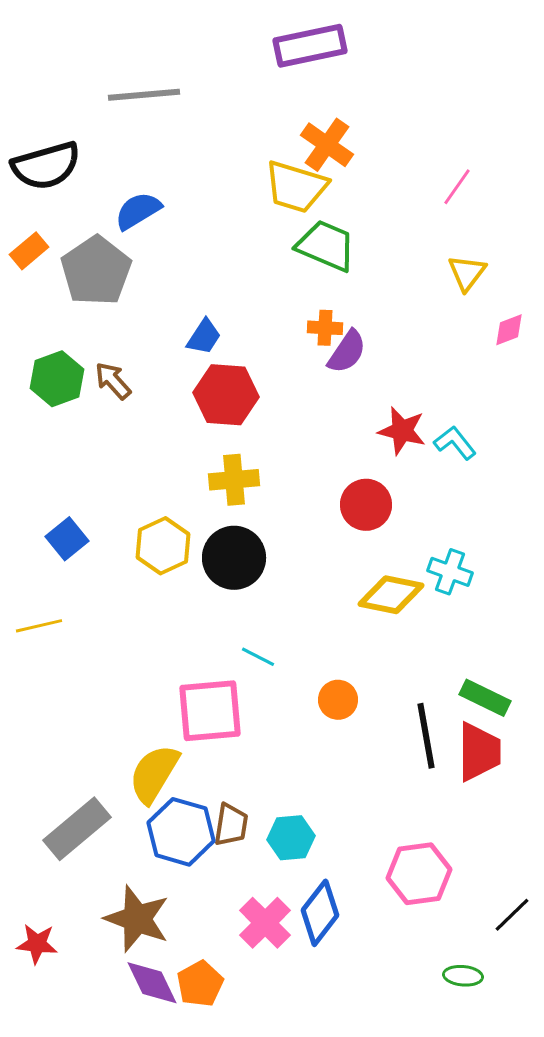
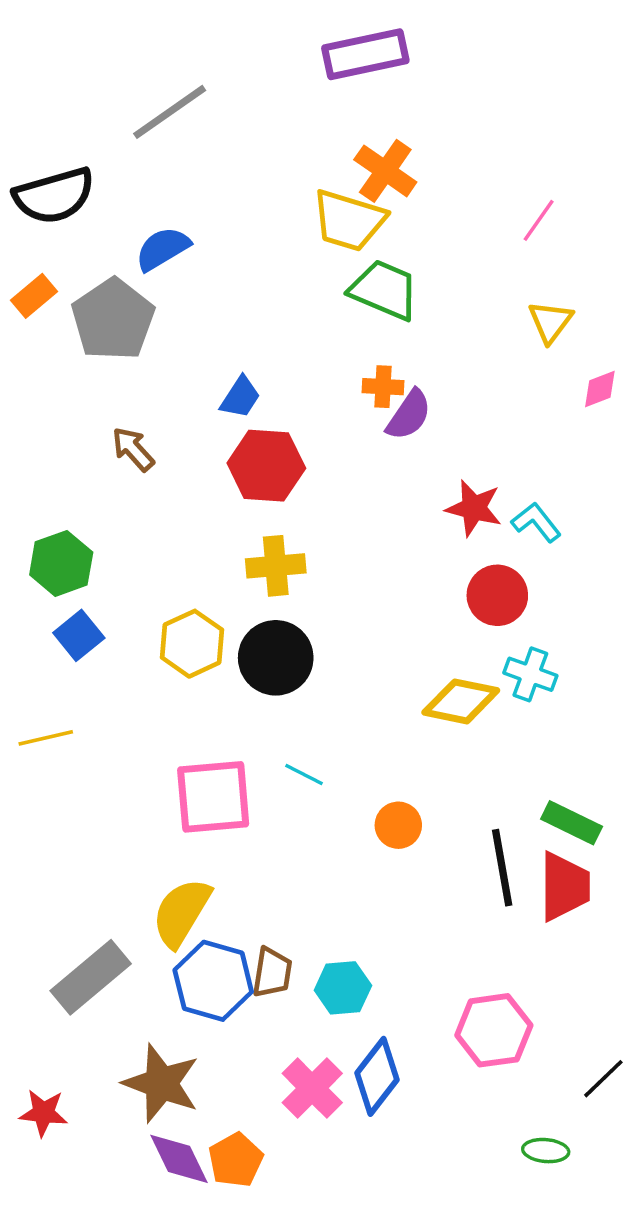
gray line: (144, 95) -> (170, 112), turned -30
green hexagon: (57, 379) -> (61, 563), moved
red circle: (366, 505) -> (497, 595), moved
pink square: (210, 711) -> (213, 797), moved

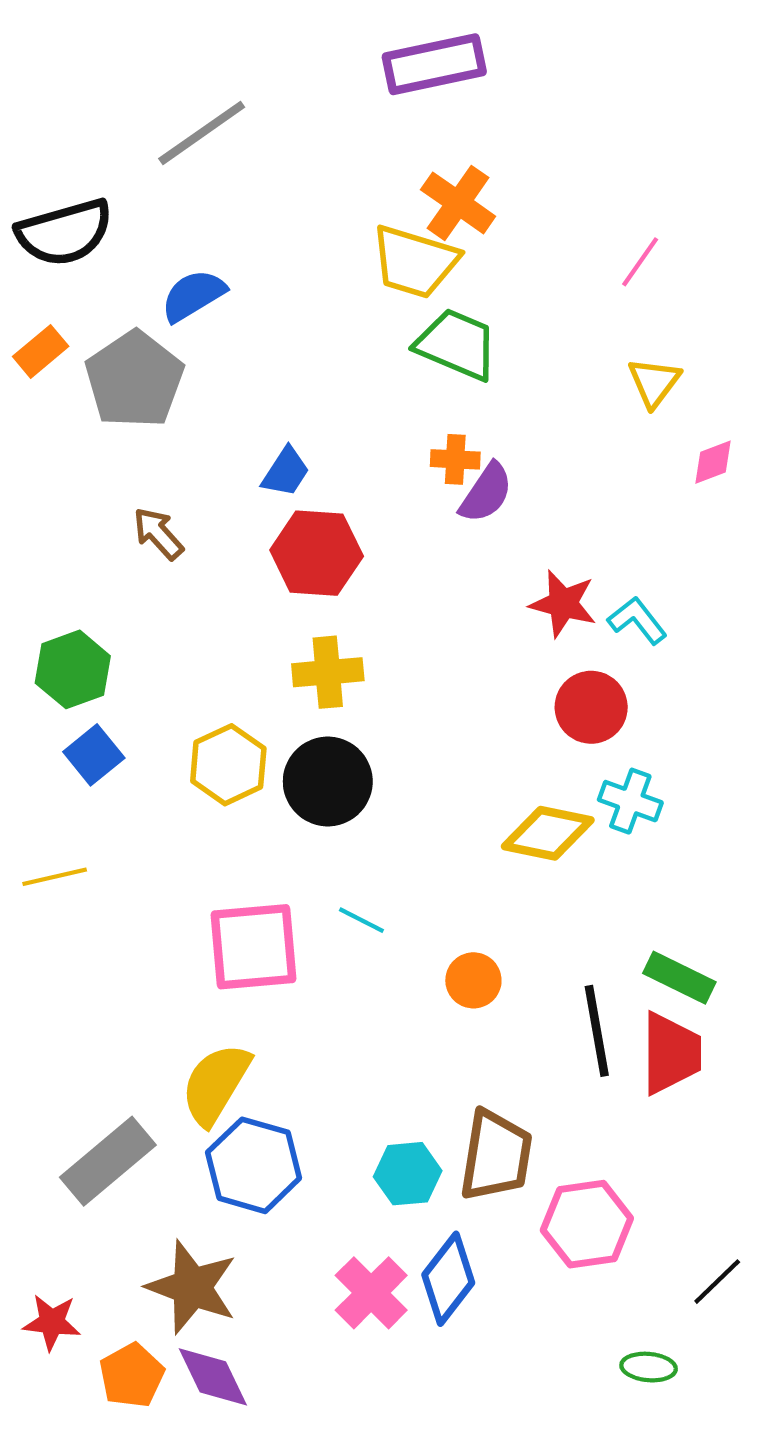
brown trapezoid: (272, 973) -> (496, 1156), moved, size x1.5
orange pentagon: (236, 1160) -> (132, 1375), moved

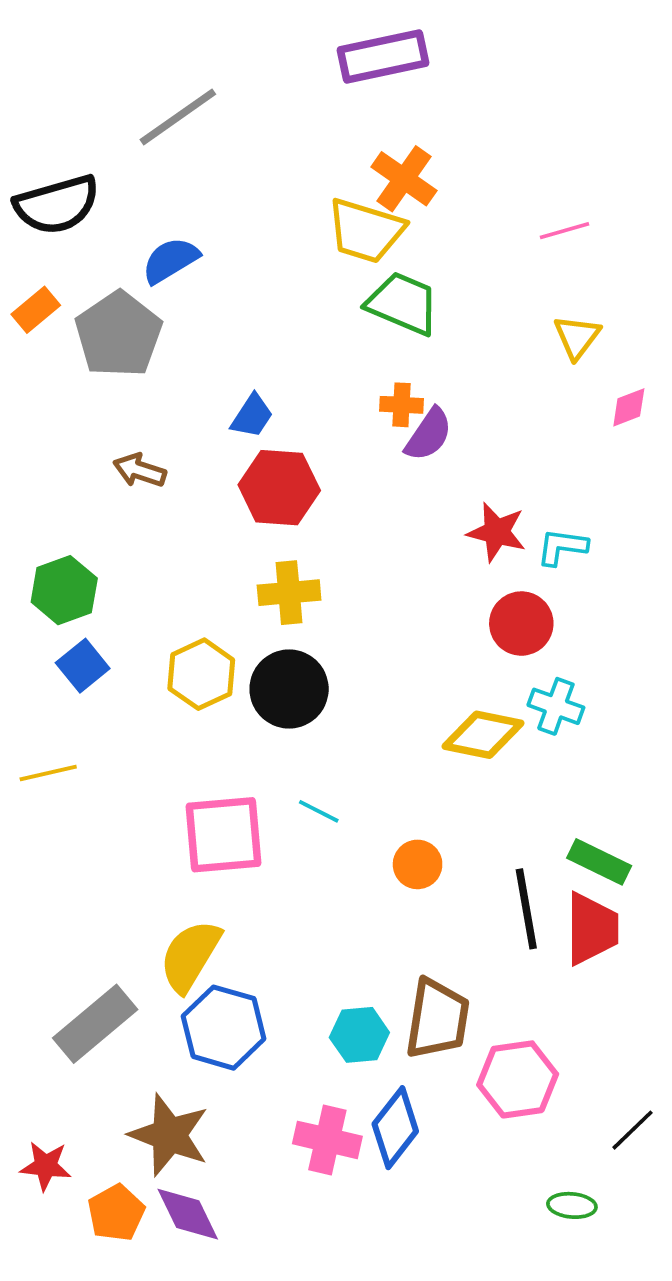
pink line: (640, 262) -> (565, 231), turned 39
brown arrow: (158, 534) -> (140, 470), turned -30
cyan L-shape: (637, 620) -> (562, 547), turned -44
pink cross: (371, 1293) -> (327, 1140), turned -32

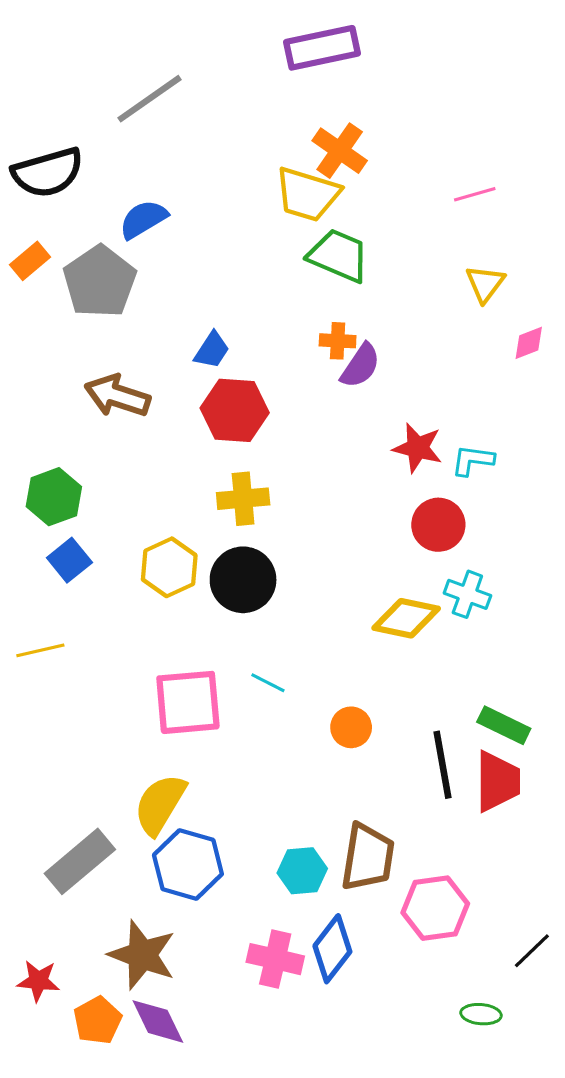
brown arrow: (140, 470) -> (117, 396), size x1.5

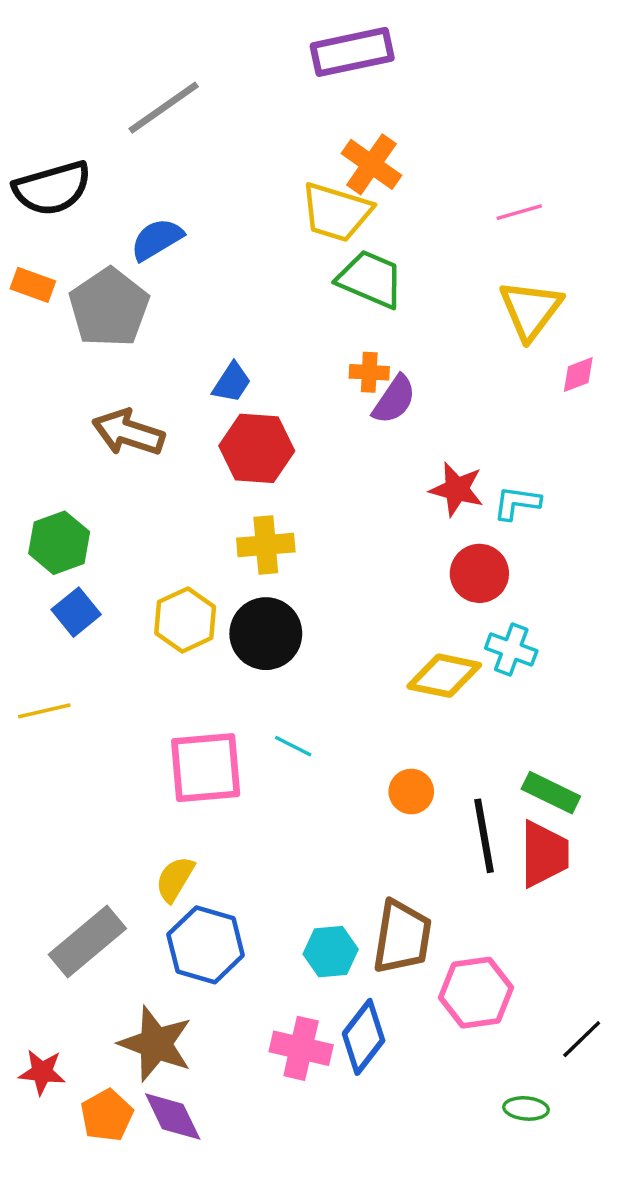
orange rectangle: (30, 261) -> (33, 285), turned 60
yellow triangle: (485, 284) -> (531, 310), size x1.5
orange circle: (351, 727) -> (411, 792), moved
yellow semicircle: (160, 804) -> (175, 879), size x0.7

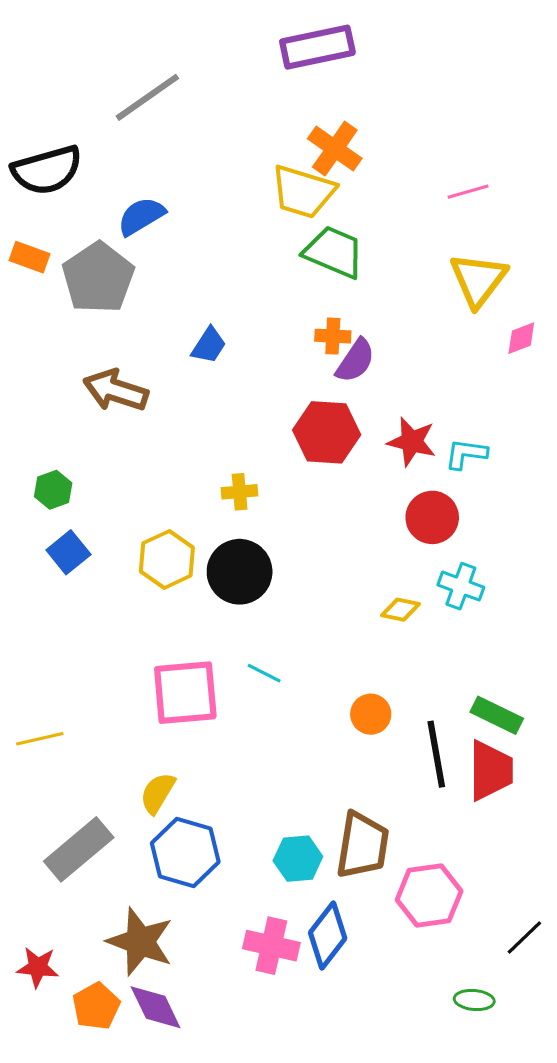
red hexagon: (257, 448) -> (327, 432), moved
green hexagon: (59, 543) -> (53, 490), size x0.7
yellow cross: (266, 545) -> (240, 492), size x0.7
yellow diamond: (444, 676) -> (400, 610), size x0.6
yellow line: (44, 711) -> (40, 739), moved

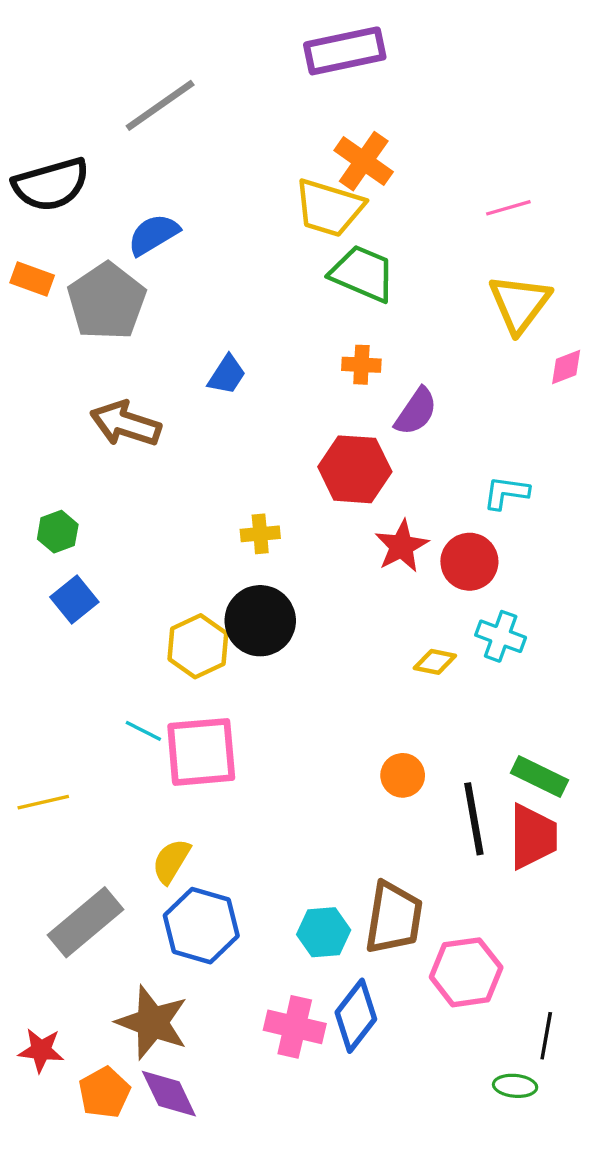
purple semicircle: (355, 361) -> (416, 411), moved
red star: (412, 442) -> (402, 546), moved, turned 30
yellow hexagon: (167, 559) -> (198, 646), moved
cyan line: (264, 673) -> (143, 731), moved
black line: (524, 938) -> (546, 1036), moved, turned -36

